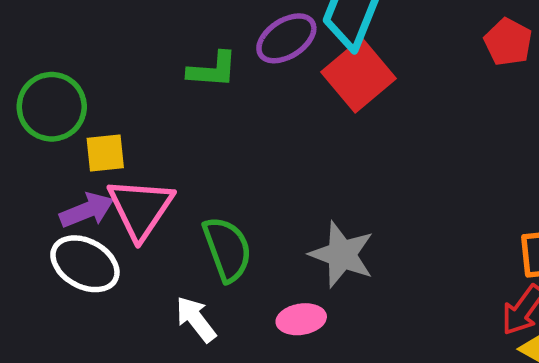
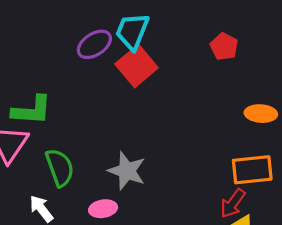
green L-shape: (212, 70) -> (32, 110), moved, size x1.4

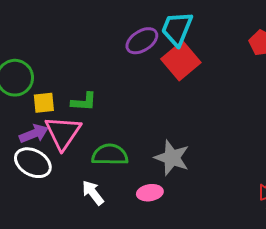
green L-shape: (32, 110) -> (84, 102), size x0.7
green semicircle: (60, 168) -> (110, 155), turned -69

